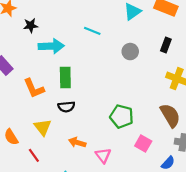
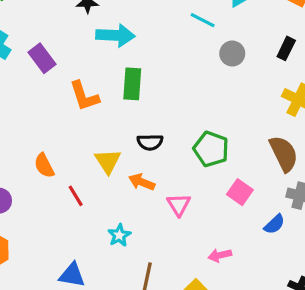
cyan line: (92, 31) -> (203, 20), moved
black semicircle: (66, 107) -> (150, 142), moved
yellow triangle: (43, 127) -> (108, 161), moved

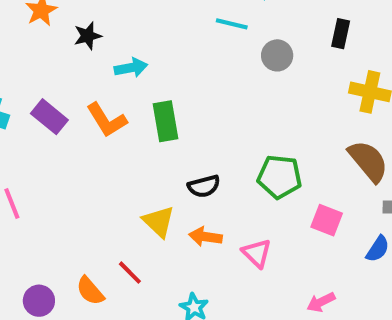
cyan arrow: (115, 35) -> (131, 68), size x0.7
orange L-shape: (84, 96) -> (107, 120), moved
orange semicircle: (44, 166) -> (90, 291), moved

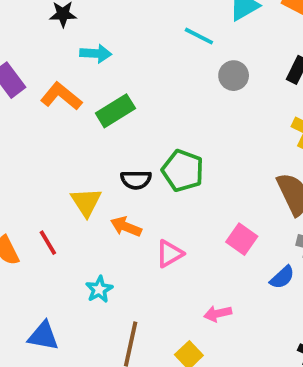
orange L-shape: (107, 120) -> (61, 96), turned 147
green rectangle: (166, 121) -> (115, 111), turned 54
green pentagon: (279, 177) -> (183, 171), moved
pink triangle: (257, 253) -> (169, 254), turned 32

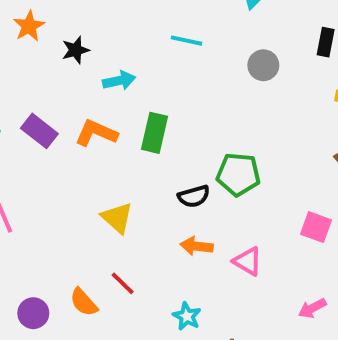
cyan line: (199, 36) -> (187, 41), moved
green rectangle: (115, 111) -> (154, 133), turned -30
yellow triangle: (86, 202) -> (117, 218), moved
pink triangle: (169, 254) -> (248, 261), turned -44

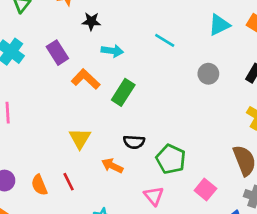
purple rectangle: (39, 131) -> (57, 53), moved
green pentagon: (238, 174) -> (171, 159), moved
orange arrow: (197, 246) -> (112, 166), moved

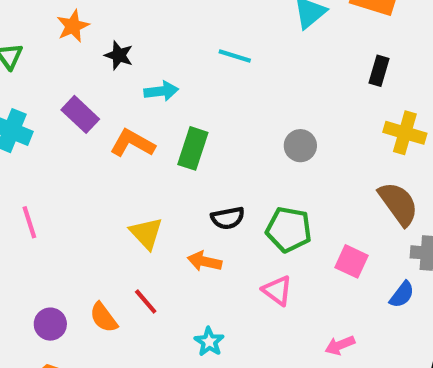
black star: (91, 21) -> (119, 55), turned 30
gray circle: (208, 74) -> (300, 146), moved

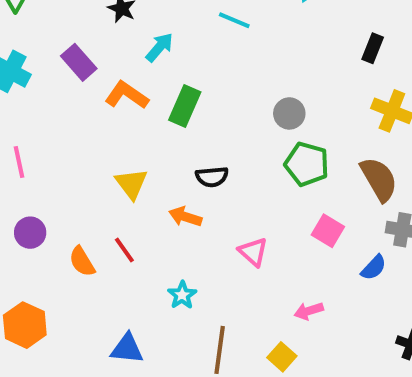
cyan arrow: (161, 91) -> (159, 47), turned -48
green pentagon: (289, 229) -> (307, 164), moved
purple circle: (50, 324) -> (30, 233), moved

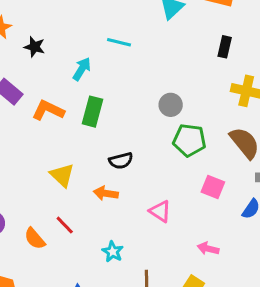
cyan arrow: (159, 47) -> (82, 69), moved
pink arrow: (309, 311) -> (208, 249), turned 40

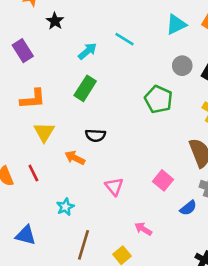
gray circle: (171, 105) -> (182, 66), moved
orange L-shape: (48, 110) -> (33, 99), moved, turned 132
green pentagon: (189, 140) -> (158, 99), moved

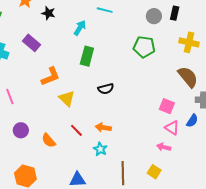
orange arrow: (75, 158) -> (103, 127), moved
red line: (33, 173) -> (76, 130), moved
pink triangle: (114, 186) -> (172, 128), moved

